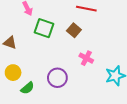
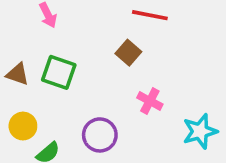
green square: (44, 28) -> (59, 72), moved

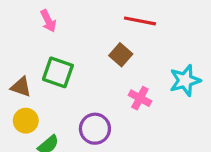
brown triangle: (18, 74) -> (21, 87), moved
cyan star: (200, 131) -> (185, 80), moved

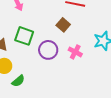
purple circle: (95, 129) -> (48, 50), moved

